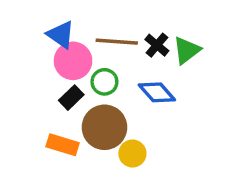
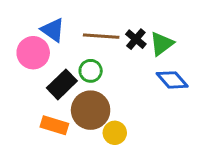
pink circle: (73, 61) -> (33, 53), moved
blue diamond: (157, 92) -> (172, 80), moved
black rectangle: (71, 98) -> (62, 84), size x1.4

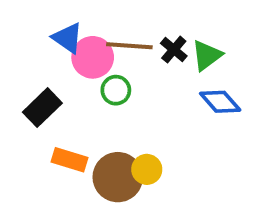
pink circle: (33, 53) -> (93, 57), moved
black rectangle: (62, 84) -> (42, 108), moved
brown circle: (91, 110) -> (118, 177), moved

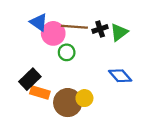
black cross: (174, 50) -> (100, 29), turned 32
blue diamond: (220, 102) -> (120, 76), moved
black rectangle: (42, 108) -> (30, 79), moved

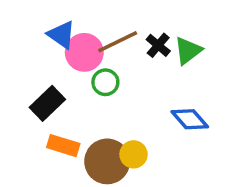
brown line: (74, 27) -> (118, 42), turned -30
black cross: (100, 29) -> (158, 45), turned -32
black rectangle: (30, 79) -> (47, 103), moved

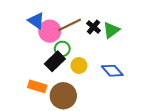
black rectangle: (47, 103) -> (55, 61), moved
yellow circle: (134, 154) -> (79, 66), moved

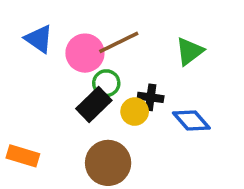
blue triangle: (36, 21) -> (39, 39), moved
black cross: (94, 27) -> (151, 97), moved, turned -32
orange rectangle: (37, 86) -> (23, 156), moved

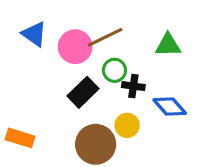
green triangle: (190, 51) -> (168, 45), turned 36
green circle: (106, 83) -> (114, 70), moved
yellow circle: (135, 112) -> (127, 125), moved

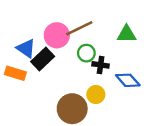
blue triangle: (34, 34) -> (26, 48), moved
black rectangle: (83, 92) -> (43, 59), moved
orange rectangle: (20, 138) -> (15, 73), moved

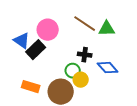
brown line: (79, 28) -> (85, 24), moved, turned 60
green circle: (86, 53) -> (73, 71), moved
orange rectangle: (15, 73) -> (31, 87), moved

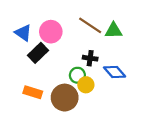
blue triangle: (22, 41) -> (23, 33), moved

